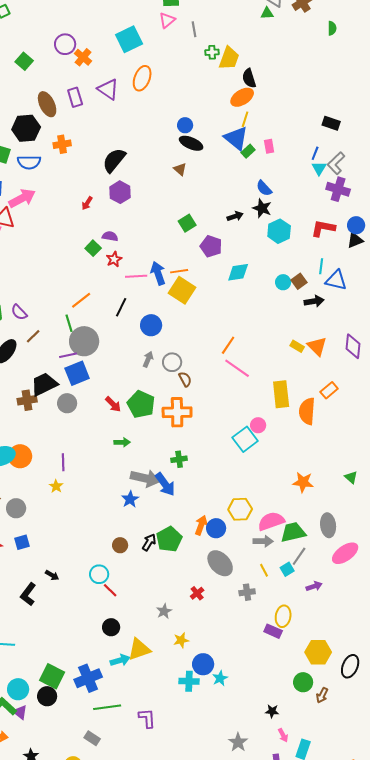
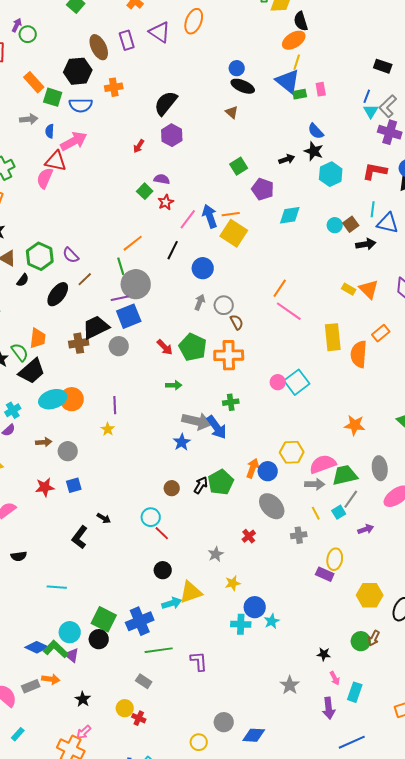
green rectangle: (248, 151) -> (300, 94), turned 32
pink line: (136, 276) -> (188, 219), turned -50
pink circle: (258, 425) -> (278, 382), moved
green circle: (303, 682) -> (361, 641), moved

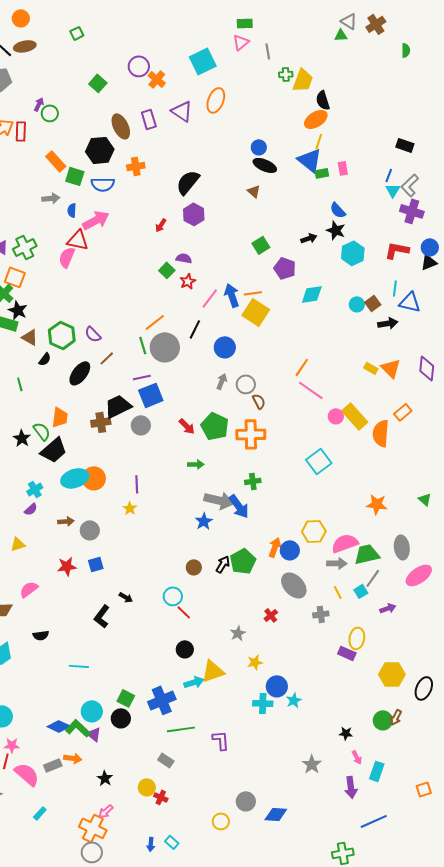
gray circle: (136, 284) -> (165, 347), moved
yellow rectangle: (333, 337) -> (355, 416), turned -36
pink circle: (278, 382) -> (336, 416), moved
green square: (104, 619) -> (126, 698), size x0.7

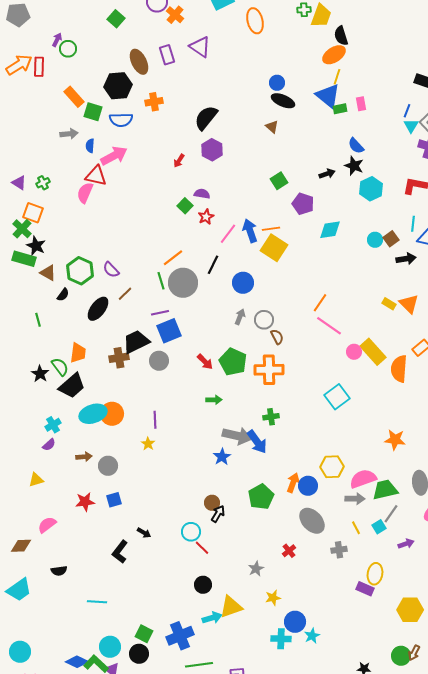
orange ellipse: (216, 100) -> (255, 21), moved, turned -35
green cross: (25, 247) -> (43, 183), size x0.6
black arrow: (223, 564) -> (218, 514), moved

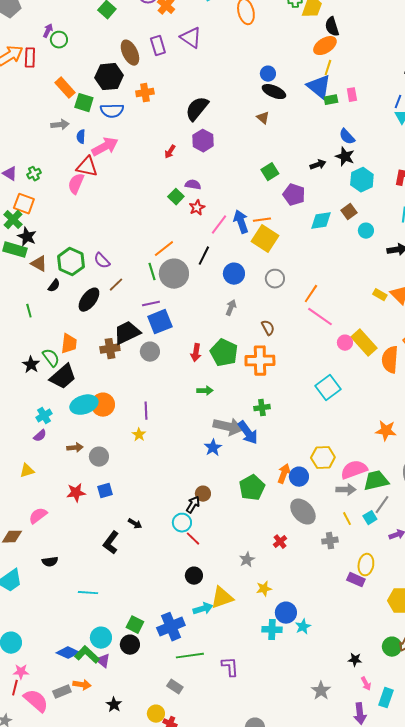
brown square: (391, 239) -> (349, 212), moved
gray circle: (264, 320) -> (275, 279), moved
red arrow: (205, 362) -> (196, 353), turned 54
black arrow: (218, 514) -> (193, 505), moved

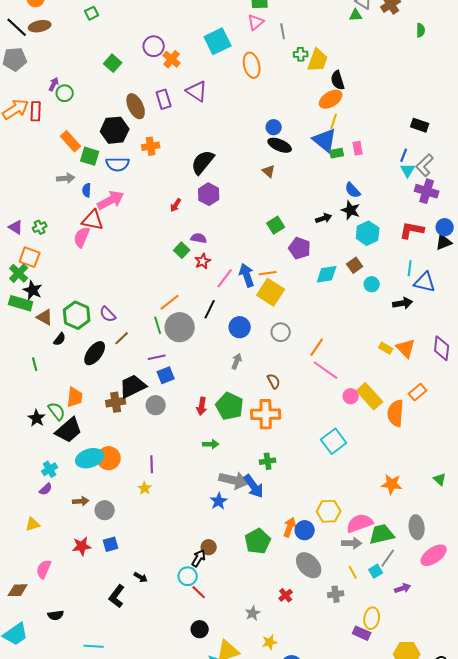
blue square: (160, 322) -> (166, 375), size x0.7
pink semicircle: (38, 516) -> (44, 569), turned -30

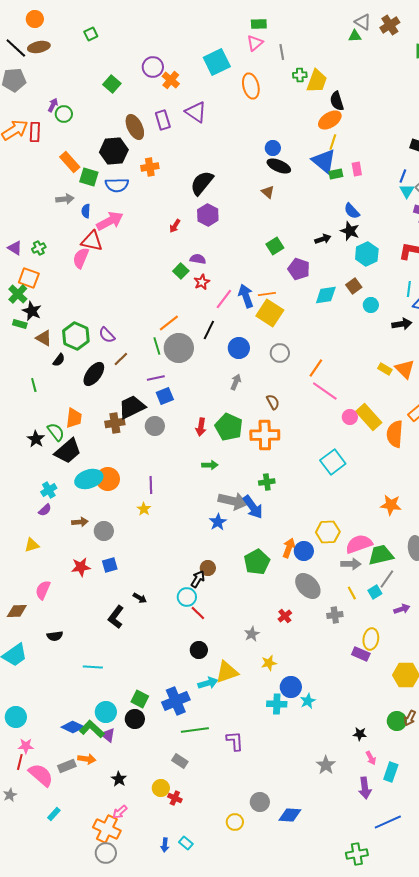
green rectangle: (21, 303) -> (20, 324), size x0.6

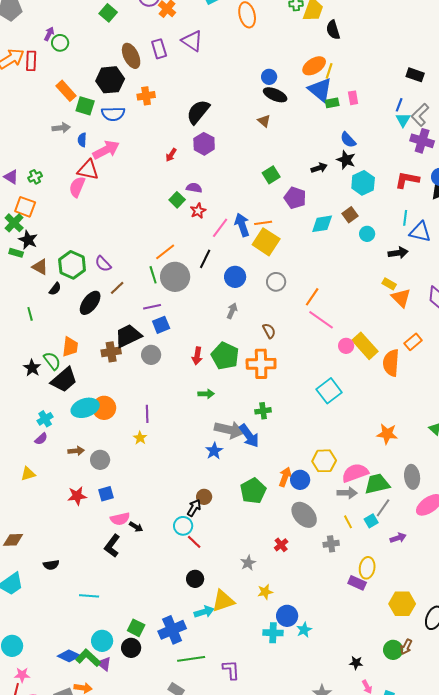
orange ellipse: (330, 120) -> (314, 66), moved
yellow rectangle: (385, 369) -> (389, 284), moved
pink semicircle: (43, 590) -> (120, 519), moved, turned -126

